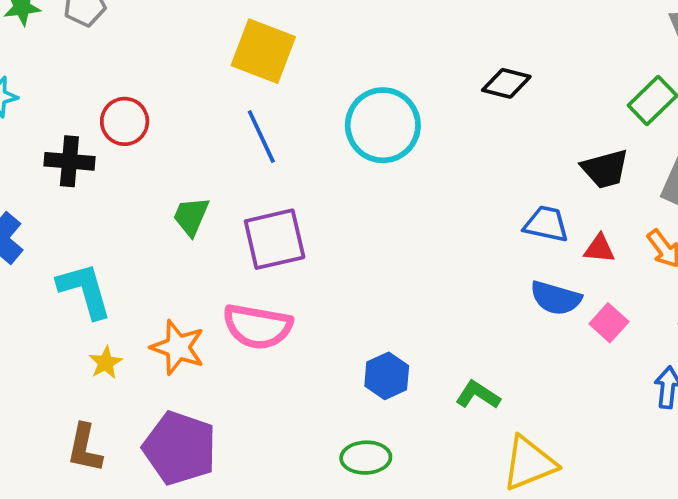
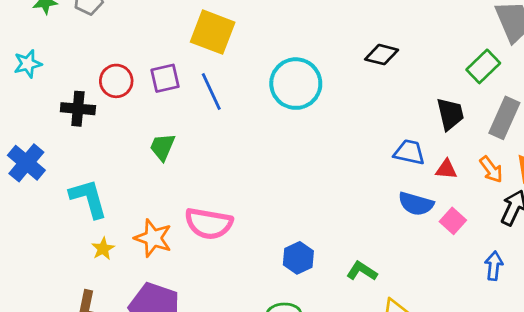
black trapezoid: (605, 169) -> (450, 114), turned -88
purple square: (275, 239) -> (165, 78), moved, size x0.7

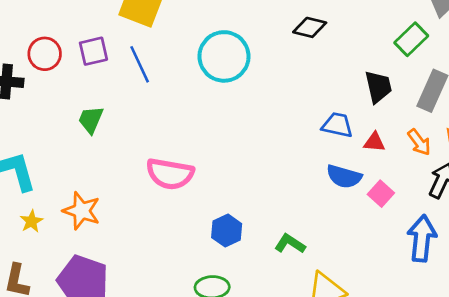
pink semicircle: (209, 224) -> (170, 174), moved
blue arrow: (494, 266) -> (422, 238), size x1.6

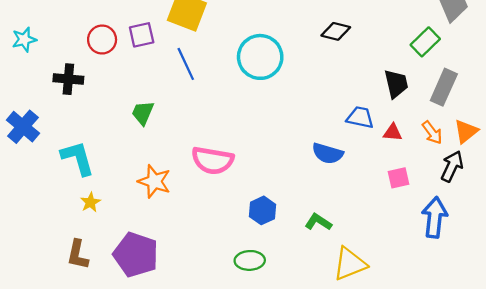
purple square: (93, 51) -> (142, 35), moved
red circle: (45, 54) -> (102, 40), moved
blue semicircle: (344, 176) -> (328, 153), moved
pink square: (381, 194) -> (399, 178), turned 35
orange star: (82, 211) -> (154, 181), moved

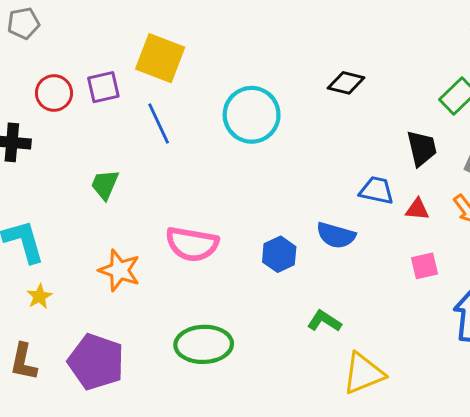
blue hexagon: (262, 210) -> (279, 254), moved
green ellipse: (250, 260) -> (204, 344), moved, size x1.5

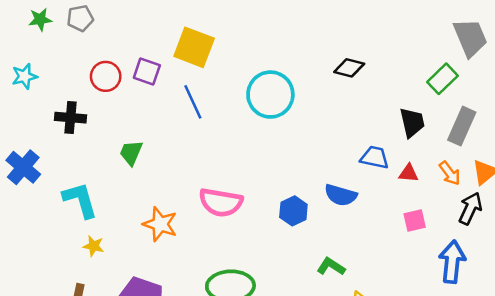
purple square: (103, 87) -> (147, 72), turned 32
green trapezoid: (105, 185) -> (131, 153), moved
yellow star: (39, 296) -> (94, 246), turned -30

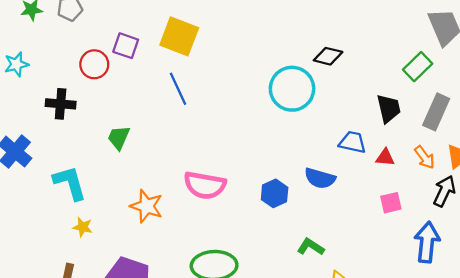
purple square: (147, 72) -> (126, 46), moved
cyan circle: (270, 95) -> (292, 89), moved

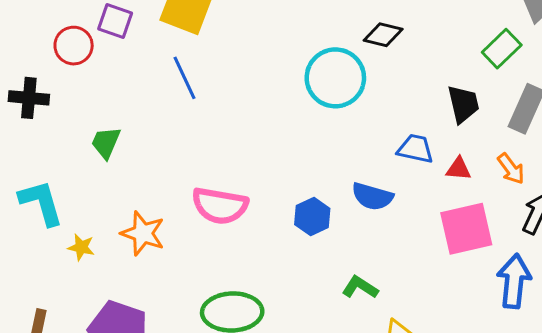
pink square: (391, 203) -> (466, 229), size x1.8
yellow star: (83, 227) -> (81, 247), moved

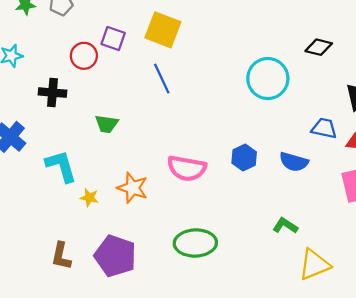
black diamond: (383, 35) -> (319, 47), moved
green trapezoid: (106, 143) -> (107, 124), turned -105
blue hexagon: (312, 216) -> (244, 158), moved

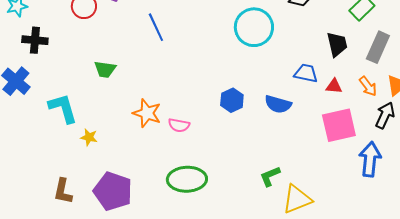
black cross: (52, 93) -> (35, 40), moved
pink semicircle: (187, 168) -> (179, 125), moved, size x0.6
orange star: (133, 188) -> (147, 113), moved
green L-shape: (285, 226) -> (270, 176), moved, turned -55

